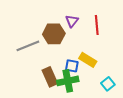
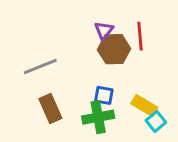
brown hexagon: (54, 34) -> (114, 49), moved
yellow rectangle: (88, 60) -> (144, 106), moved
brown rectangle: (50, 77) -> (50, 108), moved

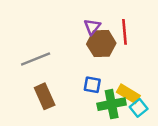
green cross: (98, 117) -> (112, 104), moved

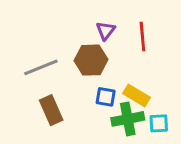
brown hexagon: (101, 44) -> (91, 60), moved
yellow rectangle: (128, 94) -> (137, 95), moved
cyan square: (139, 108) -> (159, 123), turned 36

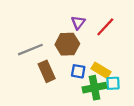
red line: (142, 36) -> (105, 27), turned 48
brown rectangle: (51, 110) -> (47, 71), moved
cyan square: (159, 123) -> (113, 83), moved

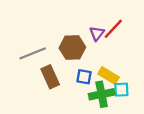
purple triangle: (78, 22) -> (97, 34), moved

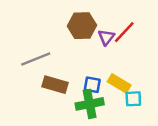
brown hexagon: (72, 48) -> (82, 26), moved
brown rectangle: (50, 77) -> (55, 85), turned -50
green cross: (102, 94) -> (90, 104), moved

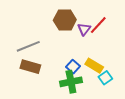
brown rectangle: (55, 85) -> (30, 67), moved
blue square: (92, 85) -> (73, 67), turned 32
cyan square: (133, 99) -> (105, 78), turned -32

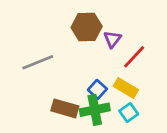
red line: (98, 25) -> (134, 57), moved
brown rectangle: (30, 67) -> (65, 108), moved
cyan square: (105, 78) -> (129, 113), moved

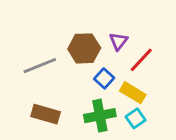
brown hexagon: (87, 27) -> (84, 48), moved
blue square: (97, 89) -> (104, 78), moved
brown rectangle: (65, 108) -> (46, 114), moved

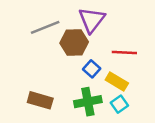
purple triangle: (118, 41) -> (92, 20), moved, size x1.6
red line: (141, 60) -> (124, 53), turned 50
gray line: (40, 66) -> (45, 27), moved

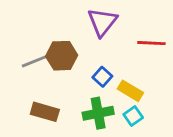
gray line: (45, 27) -> (38, 60), moved
brown hexagon: (74, 43) -> (62, 56), moved
red line: (124, 53) -> (151, 43), moved

